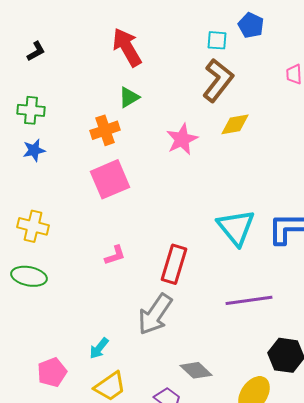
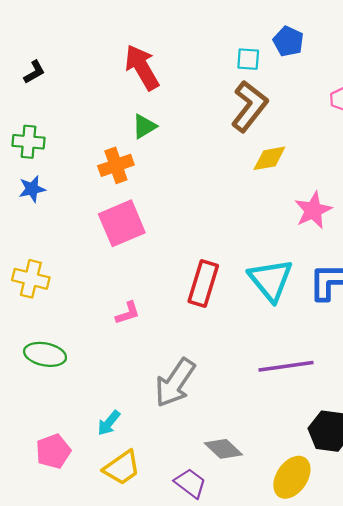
pink star: (182, 139) -> (313, 210), moved
red rectangle: (174, 264) -> (203, 284), moved
green ellipse: (29, 276) -> (45, 354), moved

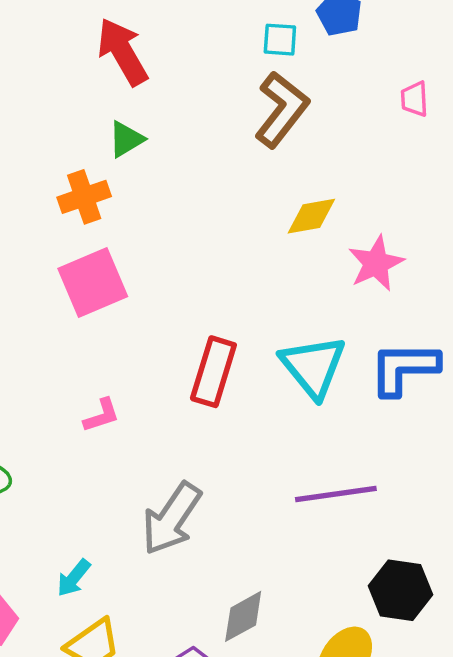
yellow diamond: (269, 158) -> (311, 216), moved
gray diamond: (223, 449) -> (243, 616), turned -72

